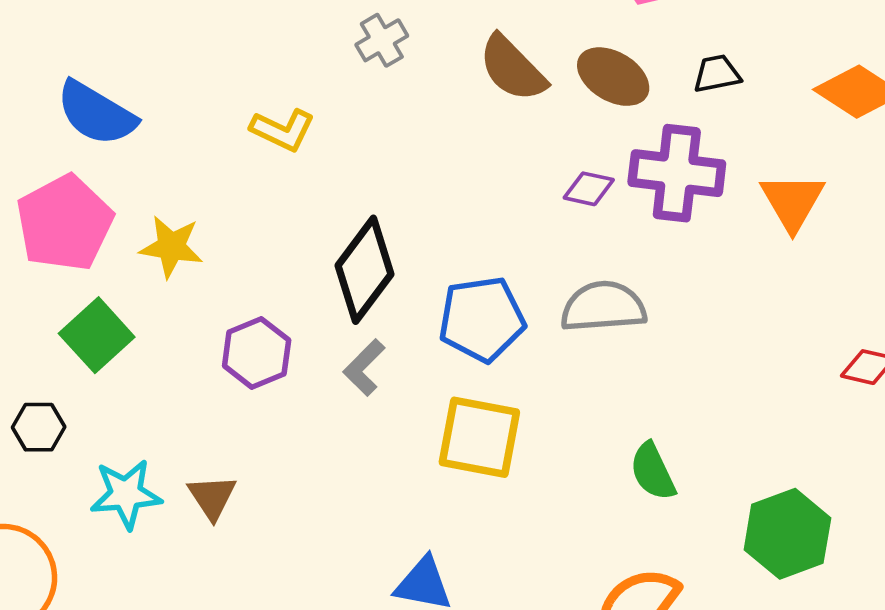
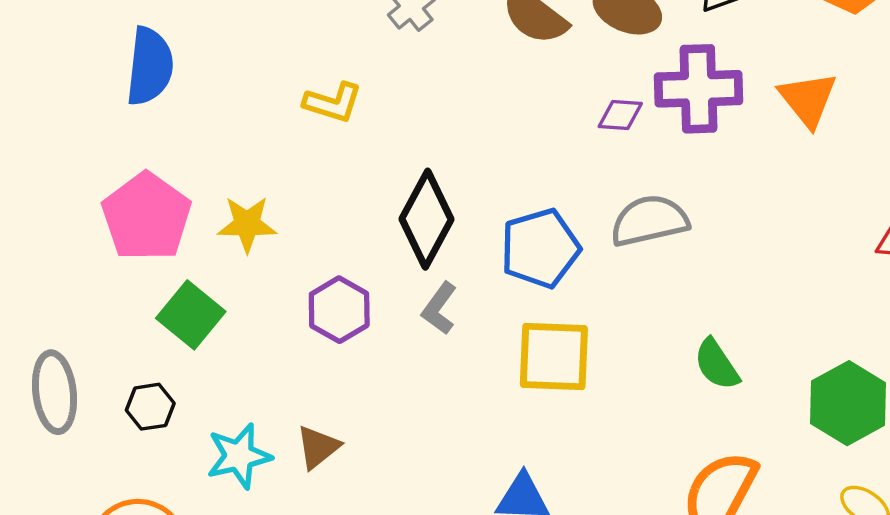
blue semicircle: (96, 113) -> (150, 66), moved, turned -106
brown triangle: (212, 497) -> (318, 447), turned 33

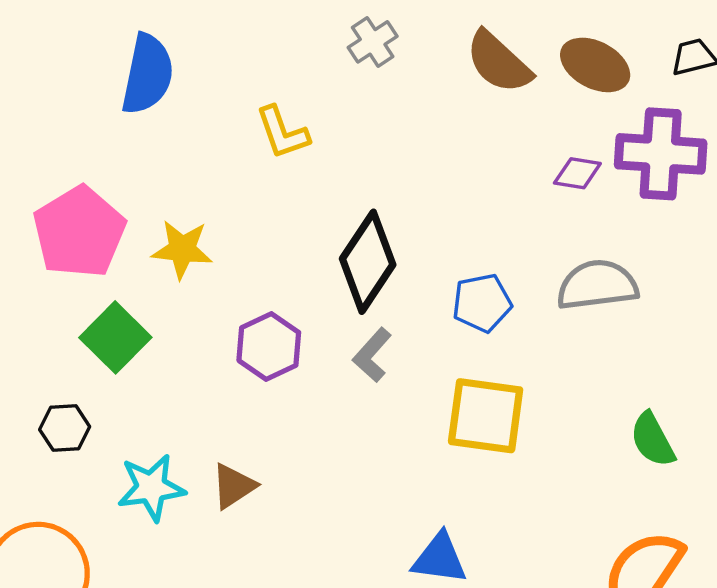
blue semicircle: (150, 66) -> (147, 74), moved
yellow L-shape: (333, 103) -> (282, 132), turned 48
blue pentagon: (540, 248) -> (482, 303), size x0.7

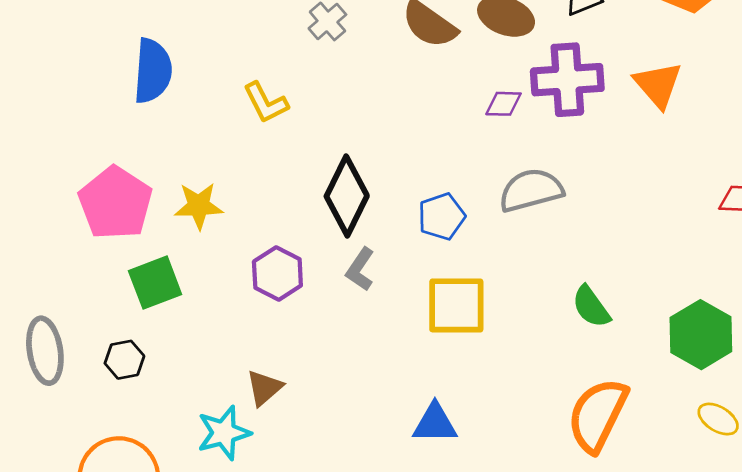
green square: (115, 337) -> (155, 283), turned 32
cyan star: (151, 488) -> (224, 433), moved

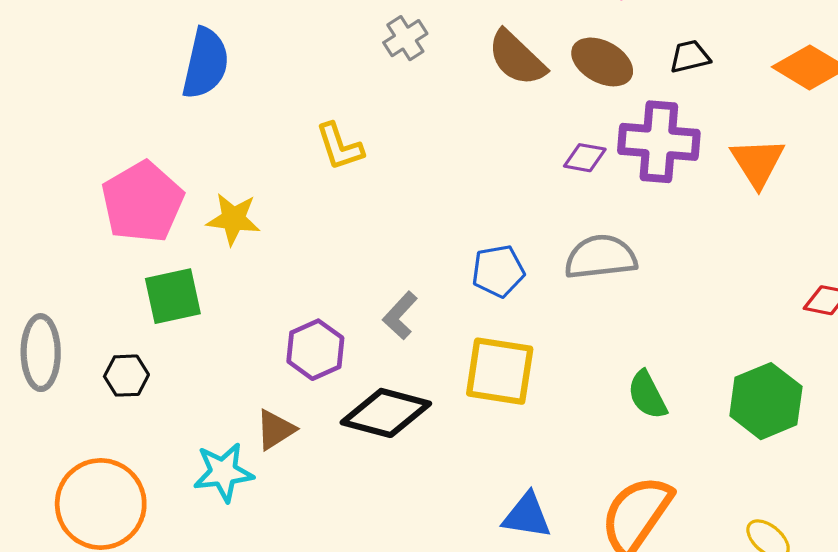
yellow L-shape: (266, 103) -> (340, 147), moved
black diamond: (347, 196) -> (386, 413), moved, turned 70
purple hexagon: (277, 274) -> (315, 350), moved
green hexagon: (701, 335) -> (766, 401), moved
blue triangle: (435, 423) -> (527, 516), moved

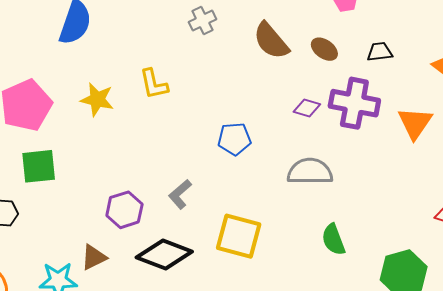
brown ellipse: (602, 62) -> (324, 49), size x0.7
yellow star: (233, 219) -> (97, 99), moved
blue pentagon: (498, 271) -> (234, 139), moved
green semicircle: (647, 395) -> (333, 240), moved

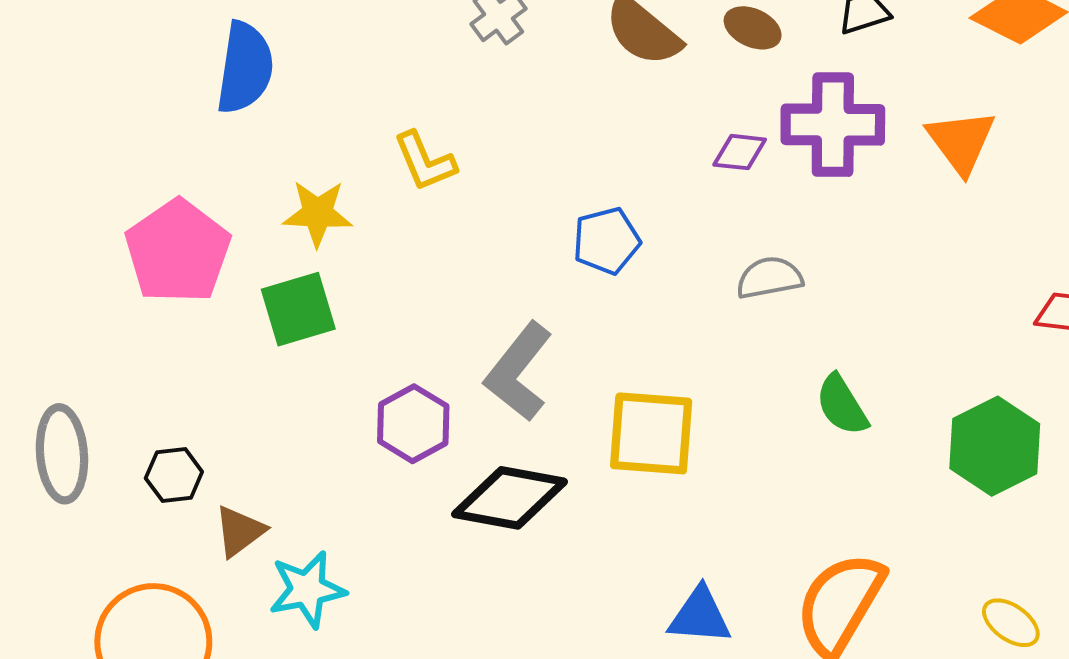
green square: (39, 166) -> (298, 309), moved
gray semicircle: (310, 171) -> (769, 278), size x0.7
gray L-shape: (180, 194) -> (518, 372), size x1.6
brown triangle: (94, 257) -> (240, 531), moved

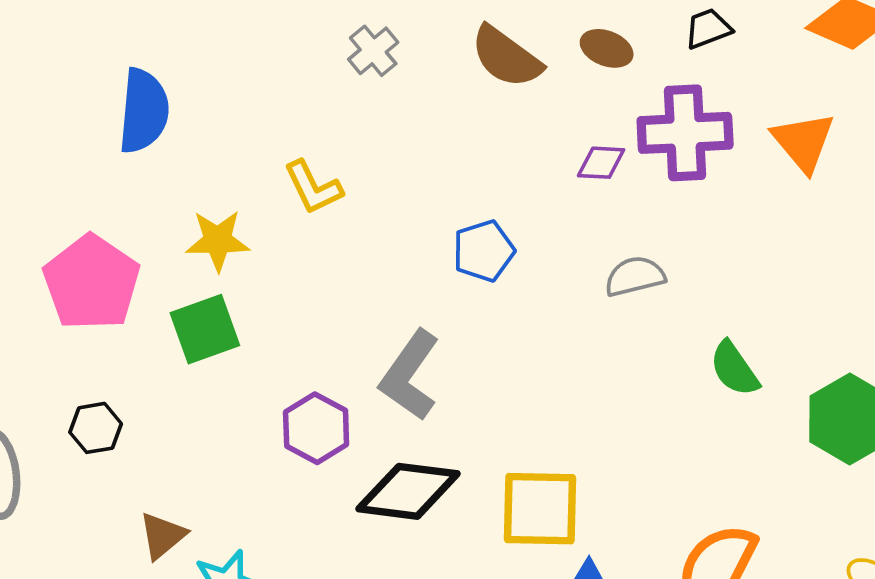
green semicircle: (842, 405) -> (734, 369), moved
yellow square: (651, 433) -> (540, 509), moved
black hexagon: (174, 475) -> (96, 428), moved

